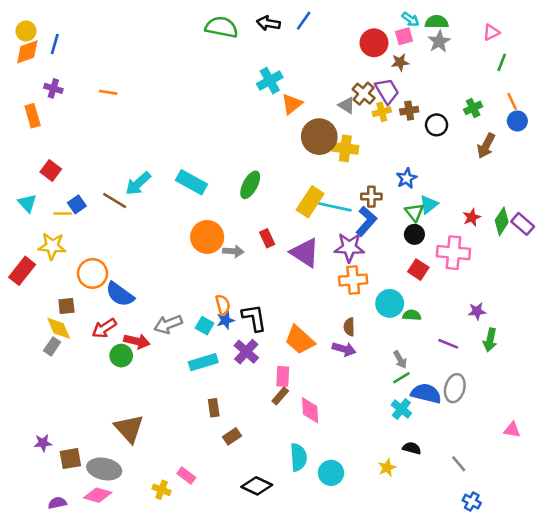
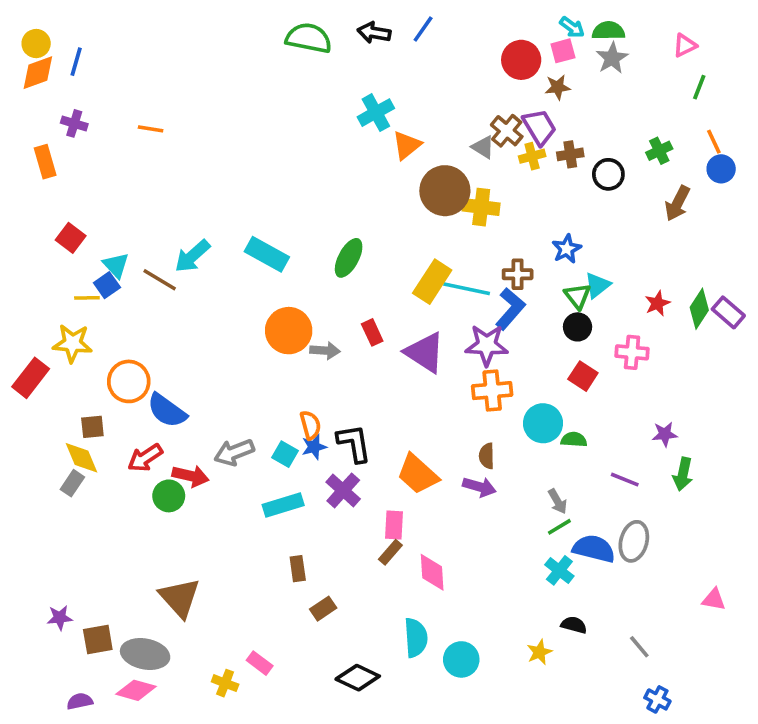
cyan triangle: (27, 203) -> (116, 265), moved
pink cross: (453, 253) -> (632, 352), size x0.7

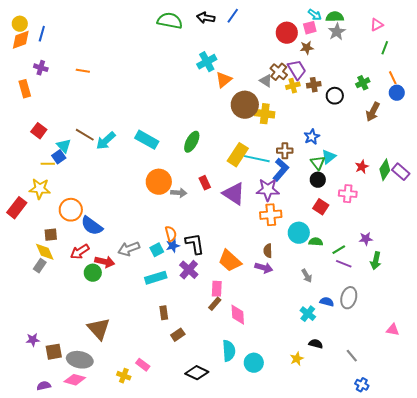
brown line: (160, 280) -> (85, 135), moved
cyan square: (285, 454) -> (157, 250), turned 32
green line: (559, 527) -> (339, 250), moved
blue semicircle: (594, 549) -> (327, 302), size x0.6

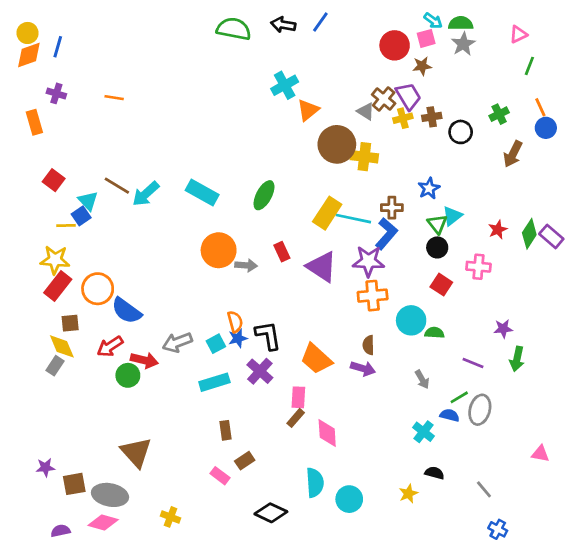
red rectangle: (17, 208) -> (58, 286), moved
green line: (339, 250) -> (459, 397), moved
pink rectangle: (143, 365) -> (220, 476), moved

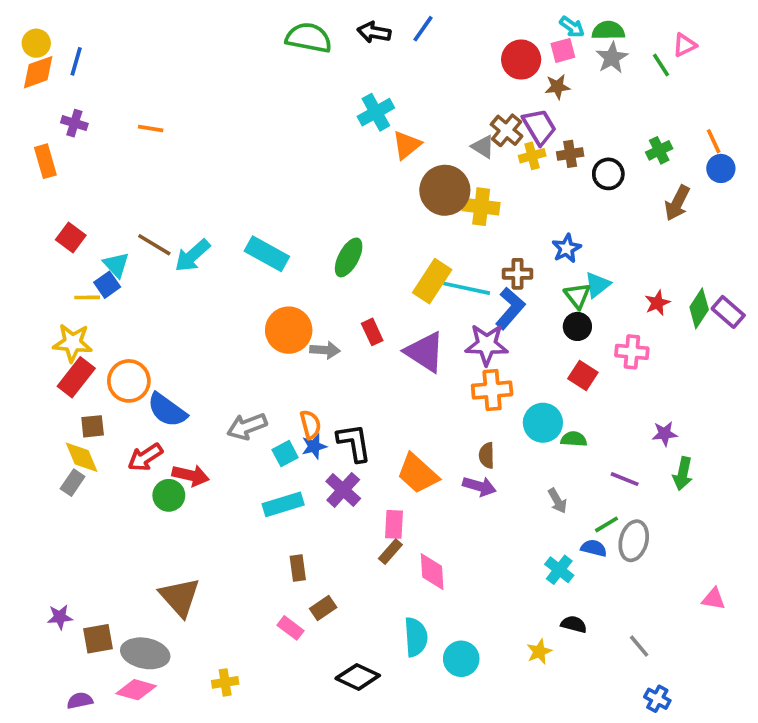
green line: (529, 66) -> (661, 65), moved, turned -54
gray arrow: (177, 342) -> (247, 426), moved
yellow cross: (170, 517) -> (225, 682), turned -30

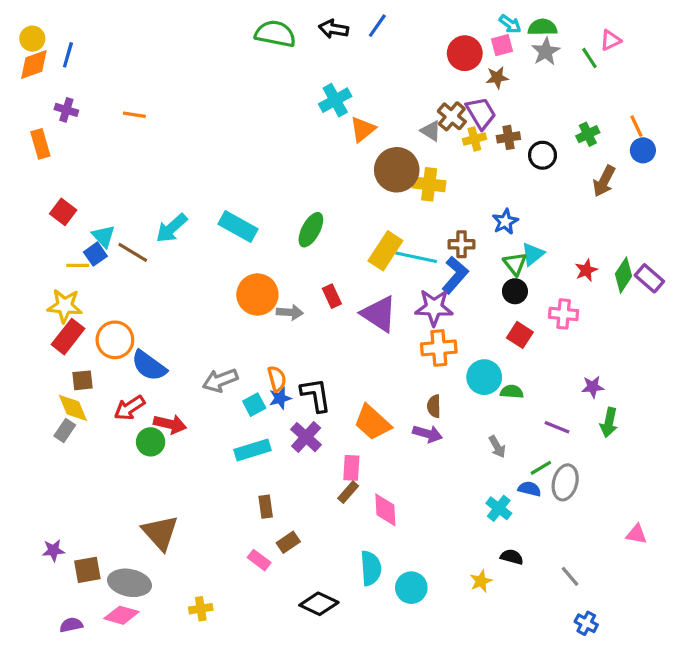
brown line: (154, 245) -> (133, 252), moved

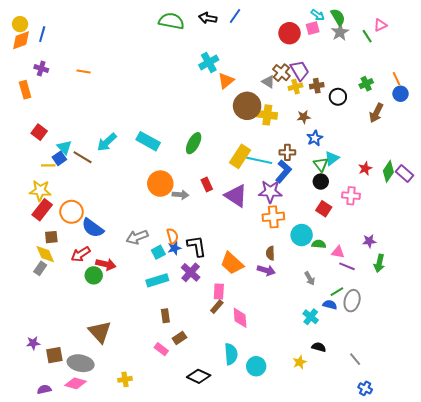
green semicircle: (542, 27) -> (338, 17), turned 60
brown star: (497, 77) -> (304, 117), moved
pink triangle: (636, 534) -> (338, 252), moved

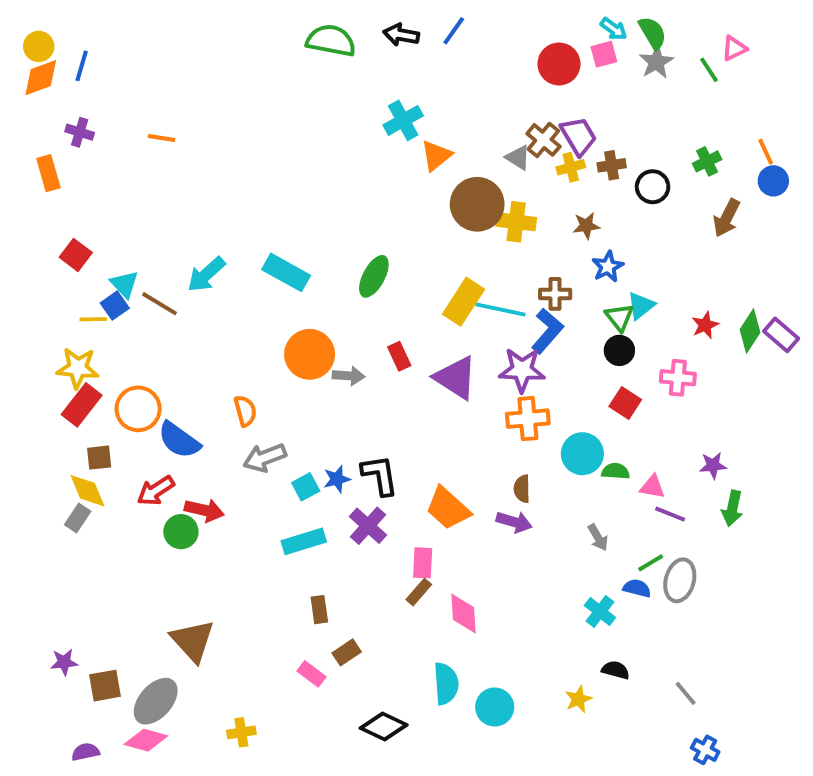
orange semicircle: (172, 236) -> (245, 411), moved
gray ellipse: (81, 363) -> (156, 701), turned -60

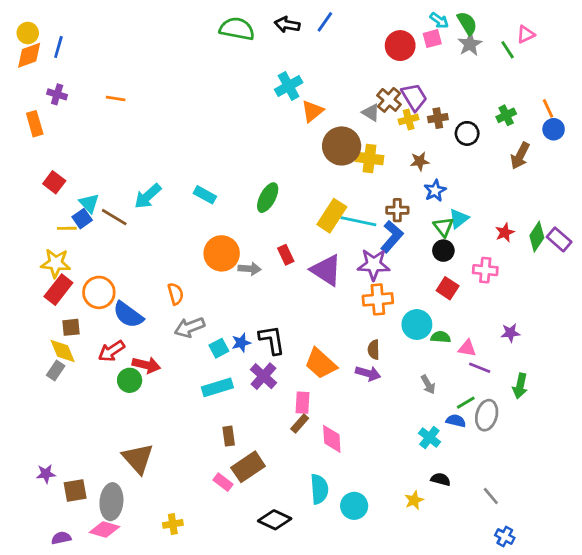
cyan rectangle: (286, 272) -> (205, 195), size x0.7
green arrow: (732, 508) -> (520, 386), moved
brown rectangle: (347, 652) -> (248, 467), size x1.6
gray ellipse: (156, 701) -> (111, 502), turned -36

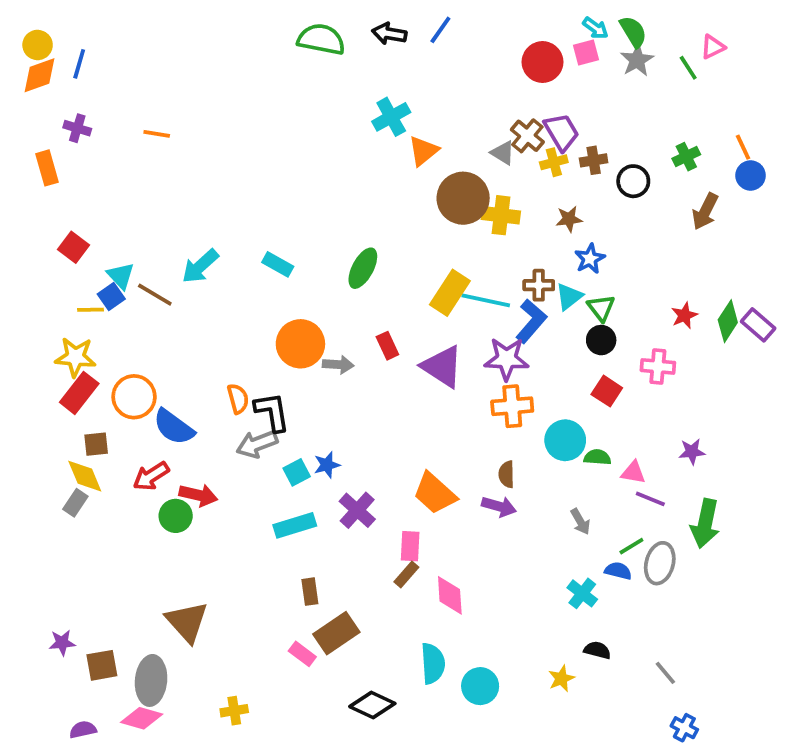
cyan triangle: (459, 219) -> (569, 297), moved
black L-shape: (272, 340) -> (272, 412), moved
green arrow: (520, 386) -> (705, 523), size x1.4

